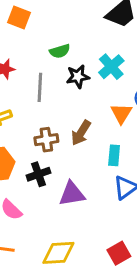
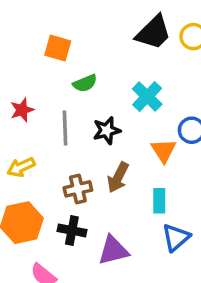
orange square: (19, 18) -> (58, 48), moved
black star: (78, 77) -> (107, 130), moved
black cross: (38, 174) -> (72, 230), turned 35

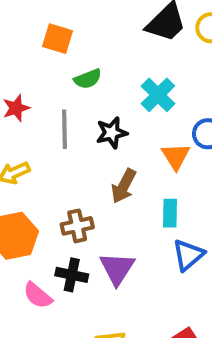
brown cross: (78, 189) -> (77, 226), moved
black cross: (72, 230) -> (72, 275), moved
purple triangle: (113, 250) -> (117, 268), turned -44

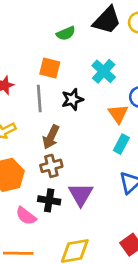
orange square: (58, 39) -> (50, 68), moved
green semicircle: (88, 79) -> (66, 33), moved
brown arrow: (124, 186) -> (51, 137), moved
cyan rectangle: (170, 213) -> (121, 144), moved, turned 30

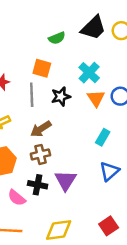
orange triangle: (118, 114) -> (96, 98), moved
brown arrow: (51, 137) -> (41, 129), turned 30

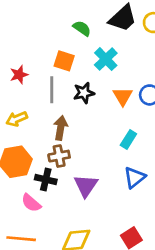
green semicircle: (57, 38) -> (82, 28), turned -126
cyan cross: (89, 73) -> (106, 59), moved
brown arrow: (41, 129) -> (61, 128), turned 130
black cross: (38, 185) -> (46, 180), moved

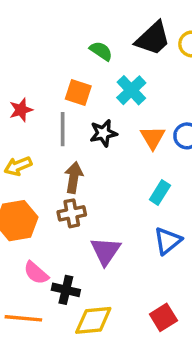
black cross: (46, 180) -> (66, 290), moved

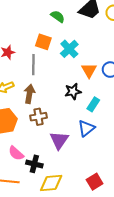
cyan cross: (131, 90) -> (69, 49), moved
black star: (103, 133) -> (73, 91), moved
brown arrow: (74, 178) -> (29, 94), moved
blue triangle: (168, 241) -> (86, 128), moved

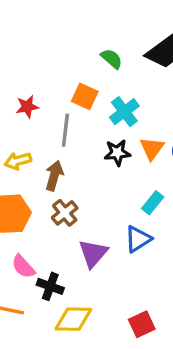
black star: (73, 91) -> (117, 153), moved
brown cross: (38, 117) -> (65, 213), turned -35

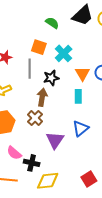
black star: (117, 153) -> (51, 78), moved
brown arrow: (54, 176) -> (42, 97), moved
cyan rectangle: (153, 203) -> (78, 96), moved, turned -32

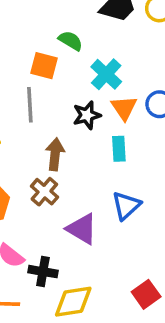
green semicircle: (52, 23) -> (71, 41), moved
cyan cross: (64, 53) -> (106, 74), moved
black star: (51, 78) -> (87, 115), moved
purple triangle: (55, 140) -> (82, 229), turned -30

